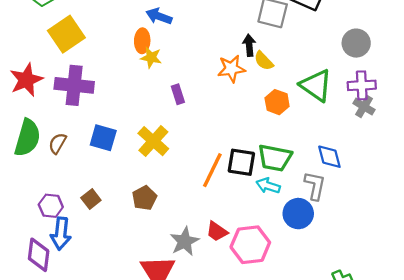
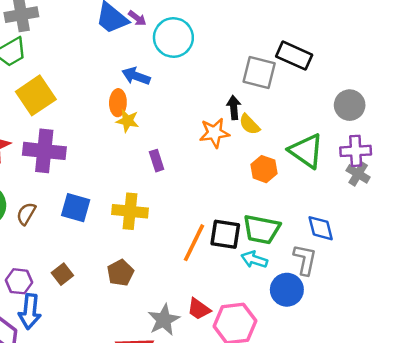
yellow cross: (153, 141) -> (130, 211), turned -36

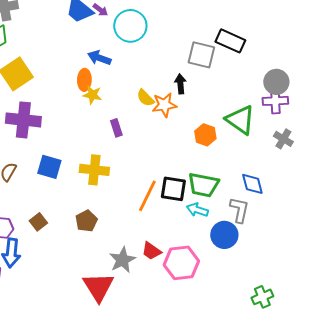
yellow semicircle: (249, 124) -> (145, 98), moved
purple cross: (356, 151) -> (275, 101), moved

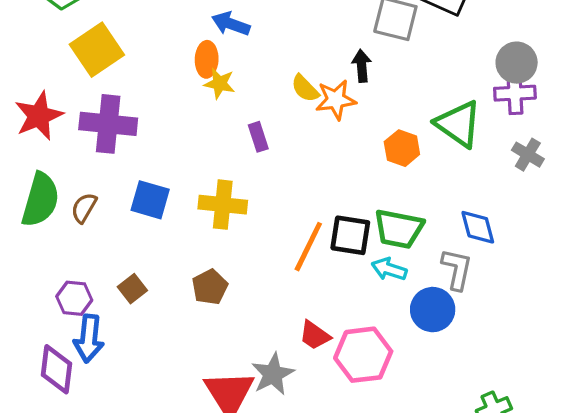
gray star: (122, 260) -> (273, 374), moved

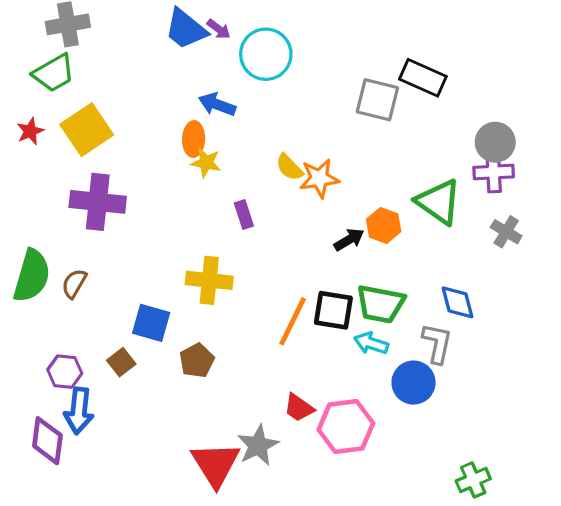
black arrow: (362, 66) -> (349, 240), moved, turned 64
red star: (39, 116) -> (30, 131), moved, size x0.6
blue square: (150, 200) -> (151, 323), moved

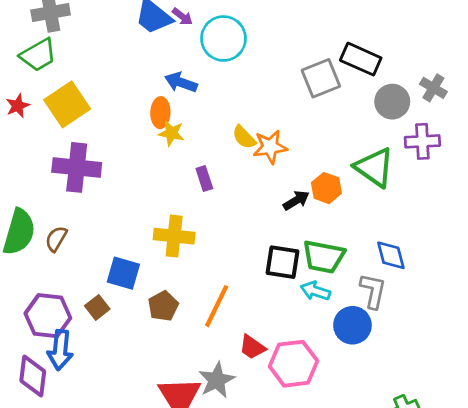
gray square: (377, 100) -> (321, 78), turned -36
gray circle: (495, 142) -> (392, 102), moved
gray cross: (506, 232) -> (433, 88), moved
orange line: (293, 321) -> (217, 306), moved
purple hexagon: (65, 372) -> (48, 316), size x1.5

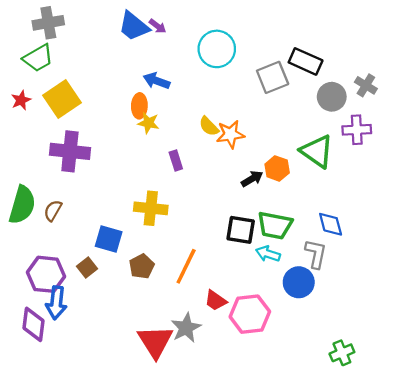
cyan circle: (223, 38) -> (217, 49), moved

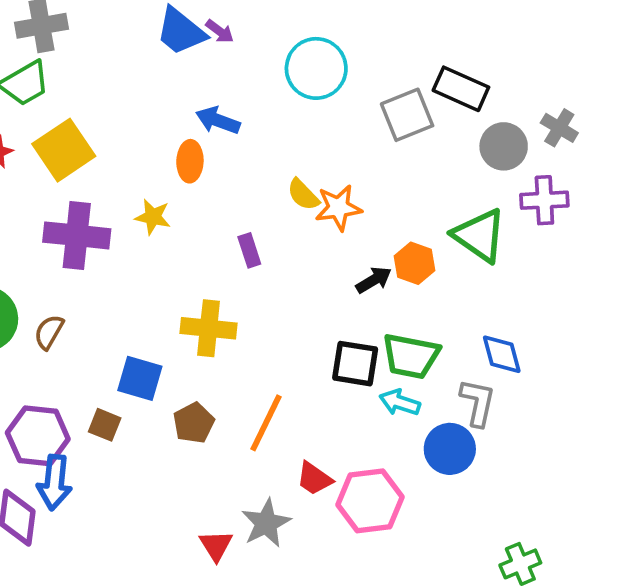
yellow star: (148, 123) -> (153, 217), moved
brown square: (87, 267) -> (105, 425), turned -30
red triangle: (155, 341) -> (216, 545), size x0.6

